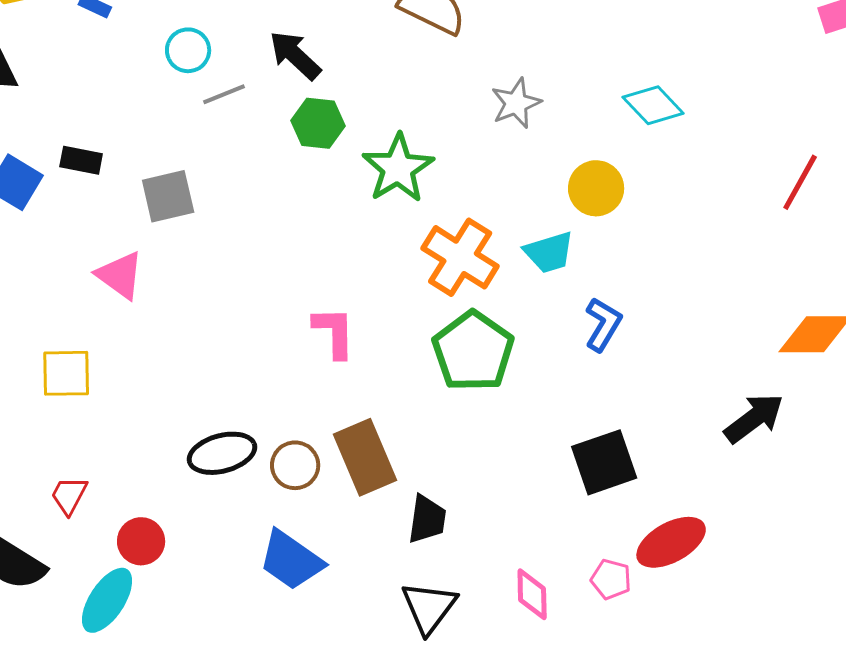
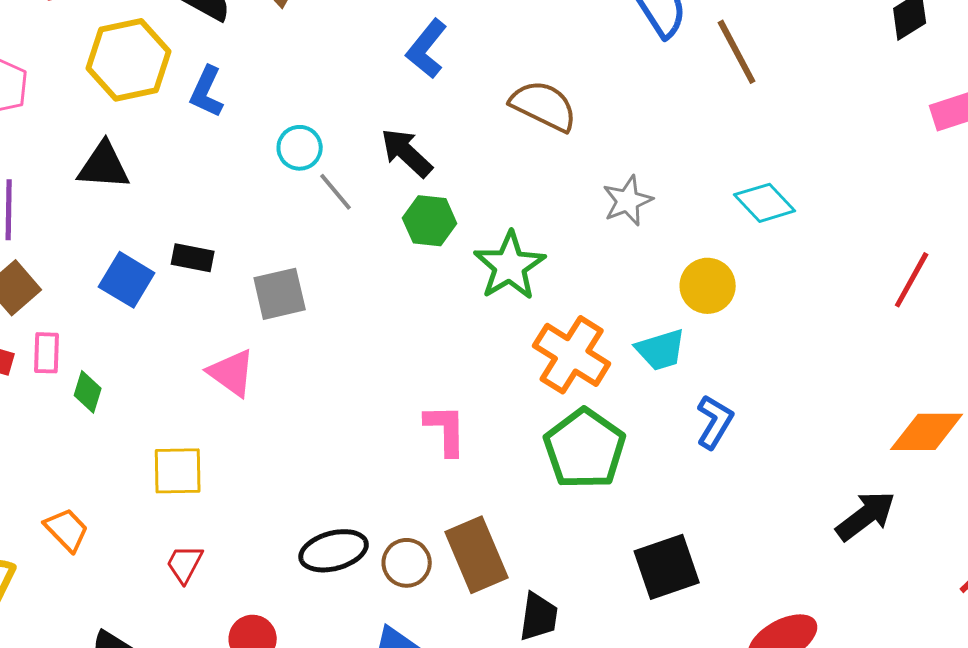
gray line: (224, 94) -> (336, 192), turned 72
black square: (604, 462) -> (667, 567), moved
red trapezoid: (69, 495) -> (185, 564), moved

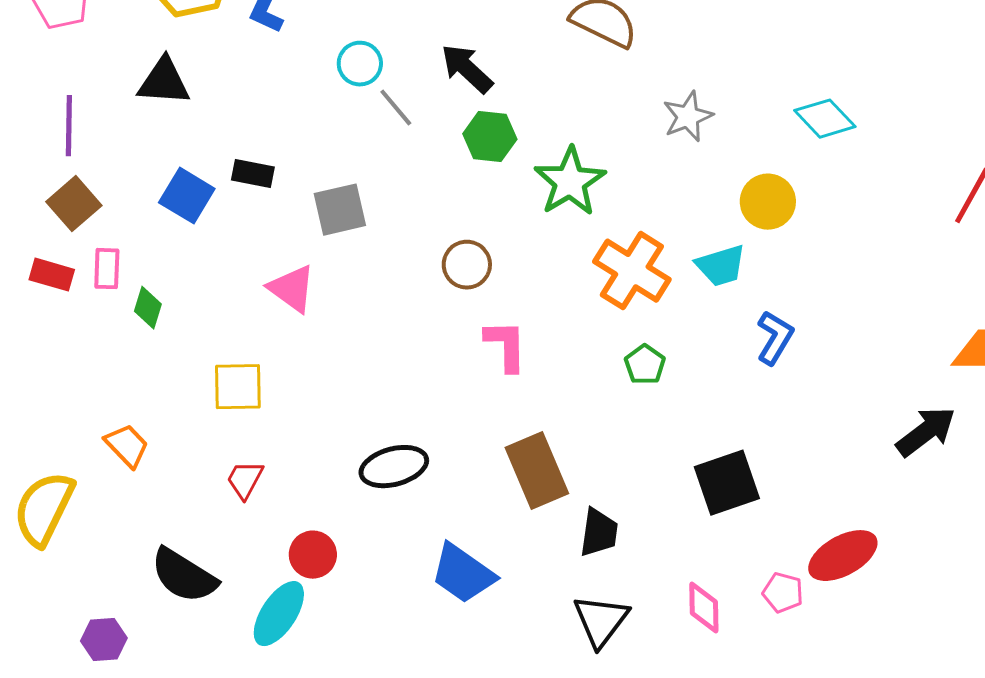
green pentagon: (585, 449) -> (645, 365), size x0.5
brown circle: (407, 563) -> (467, 265), moved

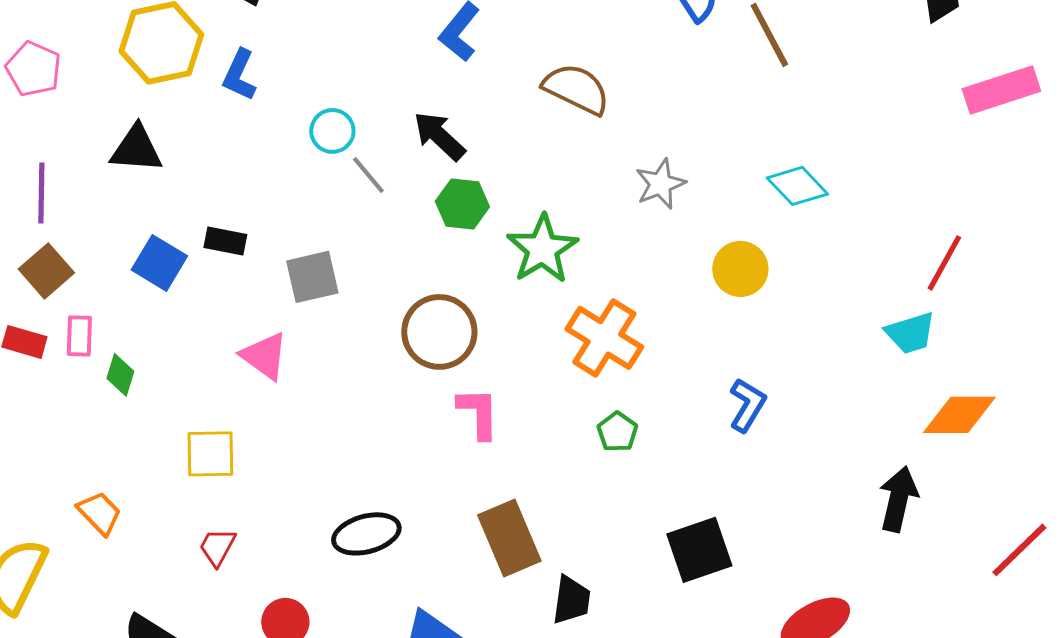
brown circle: (467, 265) -> (439, 332), size x1.5
cyan trapezoid: (721, 266) -> (910, 333), moved
black arrow: (926, 432) -> (898, 499), turned -40

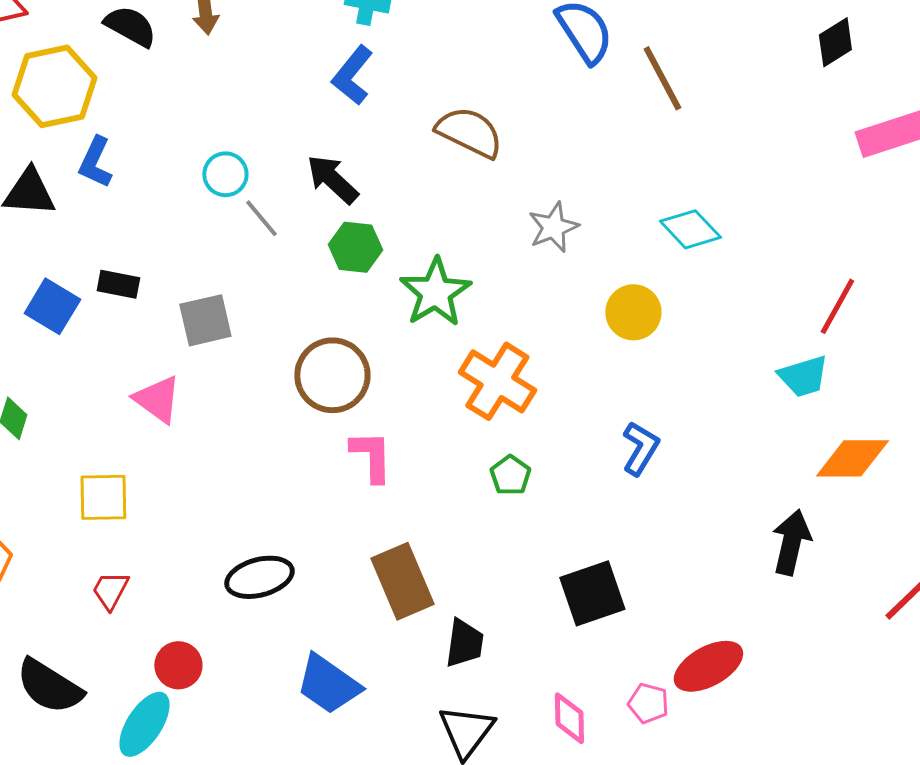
blue L-shape: (239, 75) -> (95, 162), moved

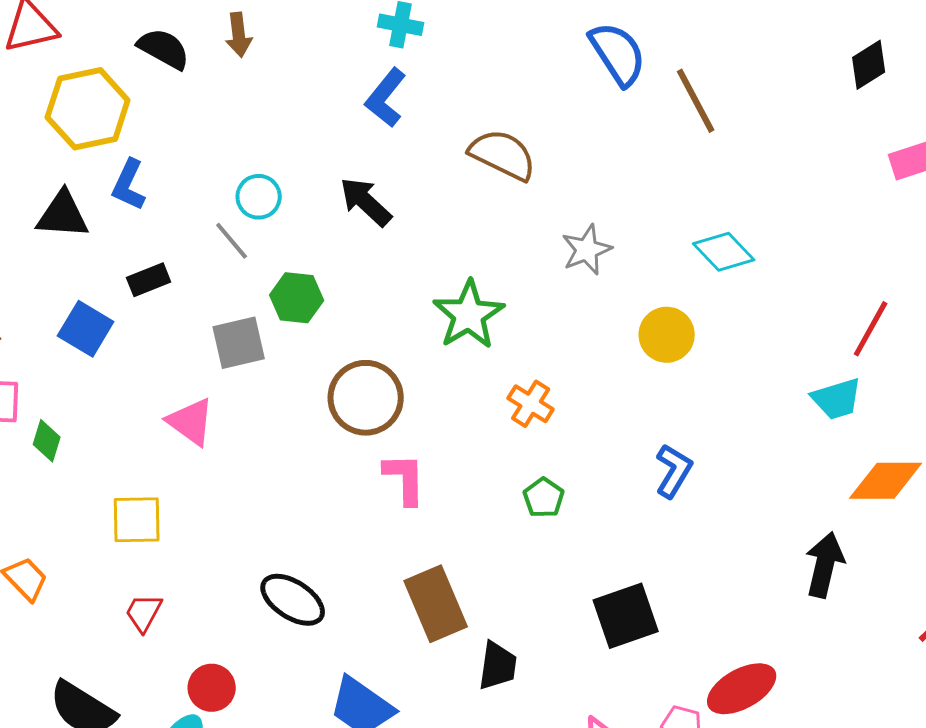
gray line: (261, 218) -> (232, 241), moved
green hexagon: (355, 247) -> (297, 298), moved
black rectangle: (118, 284) -> (149, 280), moved, turned -33
orange cross: (497, 381) -> (531, 404), size x0.6
black ellipse: (259, 577) -> (293, 600), turned 48

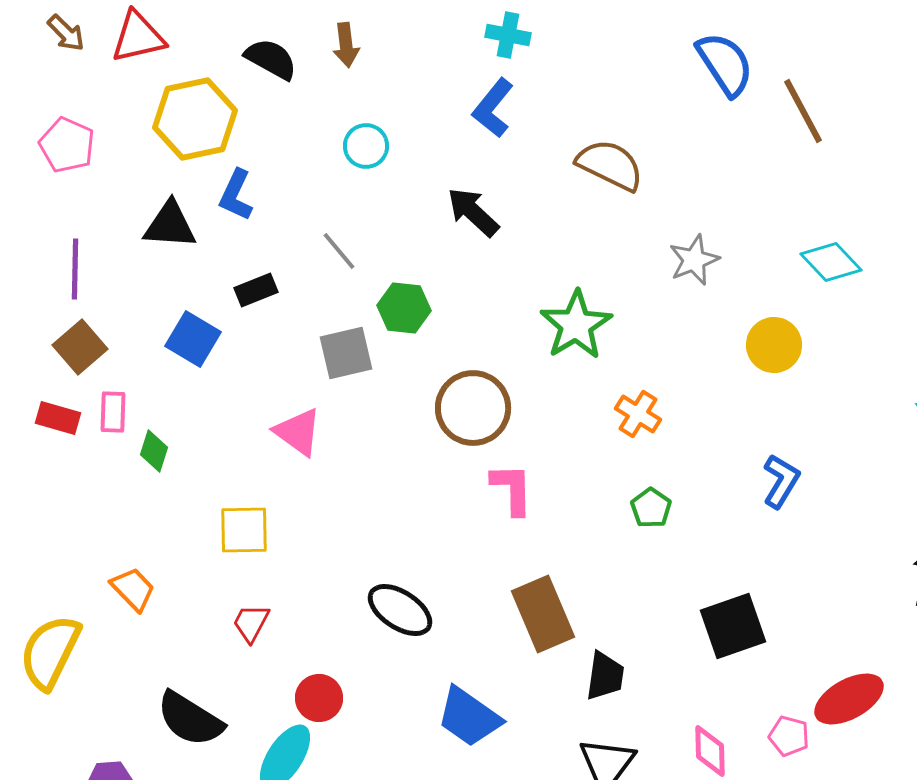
cyan circle: (259, 197) -> (366, 146), moved

